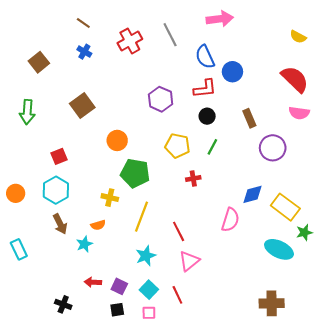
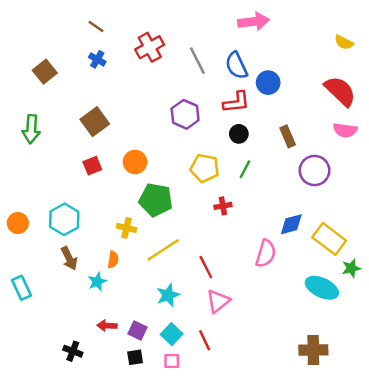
gray line: (170, 35) -> (197, 61), moved
red square: (59, 156) -> (92, 166), moved
yellow line: (141, 217) -> (163, 250), turned 36
orange semicircle: (98, 225) -> (113, 260), turned -64

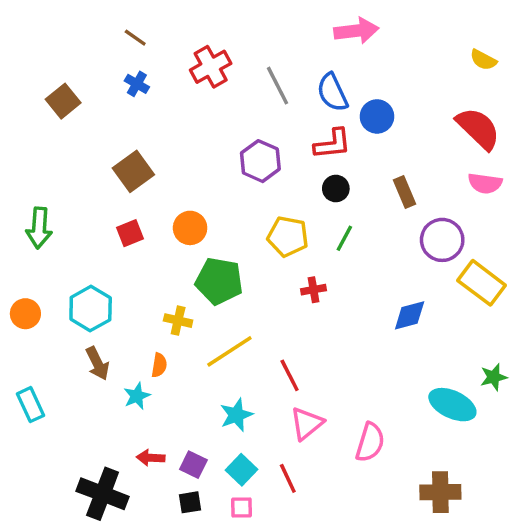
green arrow: (31, 129) -> (39, 228), moved
yellow rectangle: (329, 239) -> (482, 283), moved
pink semicircle: (266, 254) -> (370, 442), moved
black cross: (73, 351) -> (103, 494), size x1.8

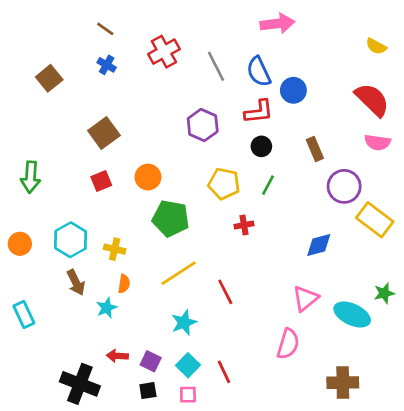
yellow cross: (178, 321) -> (115, 249), moved
pink triangle: (307, 423) -> (305, 298), moved

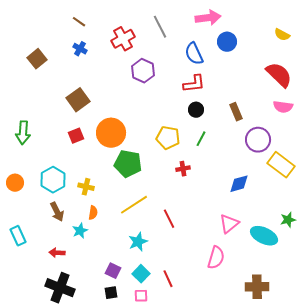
gray line: (216, 66) -> (160, 27), moved
blue circle: (293, 90) -> (227, 42), moved
purple hexagon: (203, 125) -> (143, 71), moved
orange circle: (148, 177) -> (111, 133), size x1.5
red arrow: (117, 356) -> (57, 253), moved

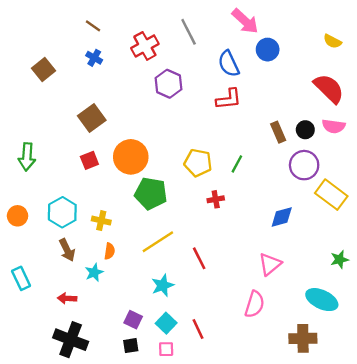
pink arrow: (208, 18) -> (245, 21), turned 50
black circle: (196, 110) -> (305, 130), moved
cyan ellipse: (264, 236) -> (322, 300), moved

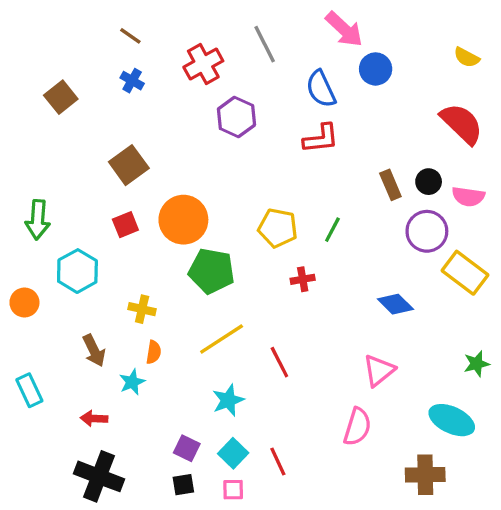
pink semicircle: (334, 126) -> (468, 197), moved
cyan hexagon: (62, 212) -> (77, 271), moved
blue diamond: (282, 217) -> (395, 304), turned 60

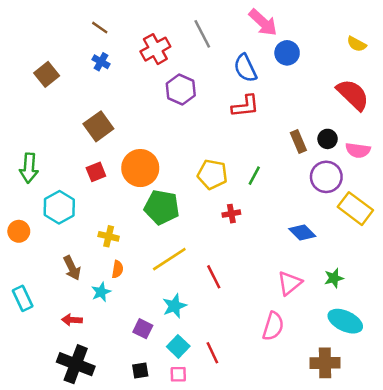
green star: (477, 364) -> (334, 278), moved
purple square: (187, 448) -> (143, 329), moved

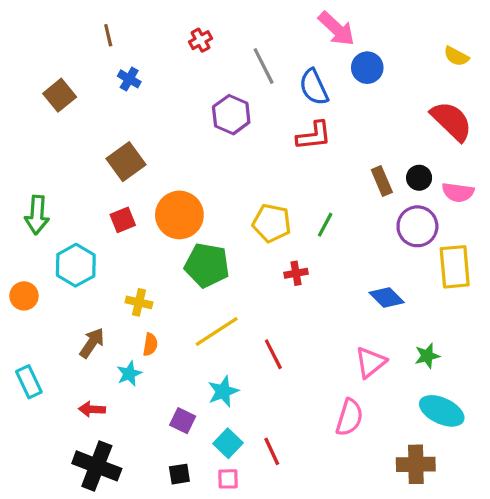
brown line: (100, 28) -> (108, 35), moved, turned 42
gray line: (202, 34) -> (264, 66), moved
red cross: (155, 49) -> (200, 40), moved, size x0.6
yellow rectangle: (355, 209) -> (455, 267), turned 48
brown arrow: (72, 268) -> (92, 343), turned -120

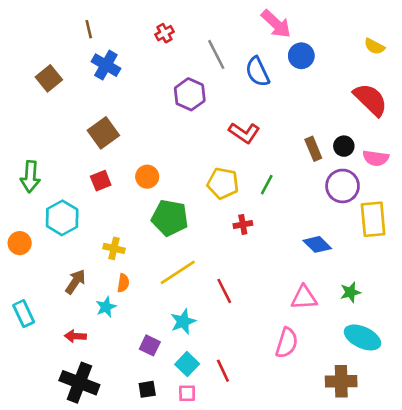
blue cross: (129, 79) -> (106, 65), size x1.5
red L-shape: (314, 136) -> (244, 133), moved, turned 40
orange circle: (179, 215) -> (147, 177), size x0.6
pink triangle: (370, 362) -> (304, 298), turned 36

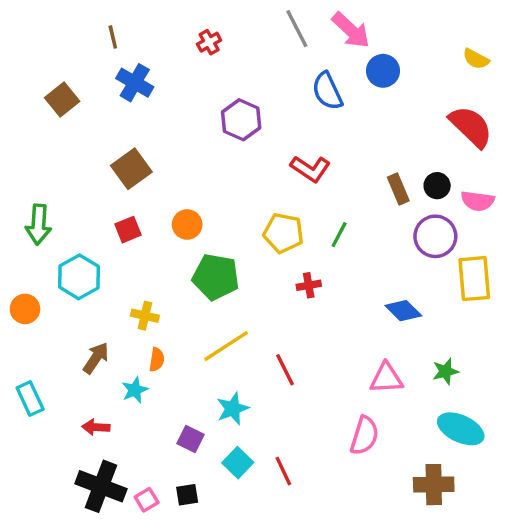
gray line: (216, 54) -> (297, 29), moved
pink square: (187, 393) -> (147, 500), moved, turned -30

